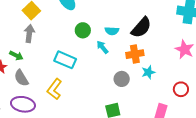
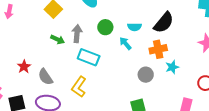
gray arrow: (29, 34) -> (77, 34), moved
green arrow: (16, 55) -> (58, 39), moved

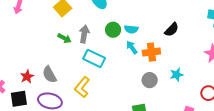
black semicircle: (164, 23) -> (172, 30), size x0.7
cyan semicircle: (134, 27) -> (131, 29), moved
orange cross: (158, 49) -> (151, 52), moved
red star: (24, 67) -> (27, 77), moved

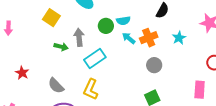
cyan rectangle: (94, 58) -> (95, 59), turned -45
cyan star: (177, 75) -> (179, 38), moved
red star: (27, 77) -> (22, 73), moved

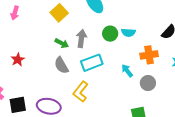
cyan arrow: (129, 38) -> (127, 71), moved
gray semicircle: (56, 86) -> (61, 65), moved

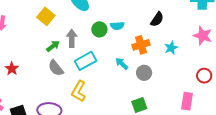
green arrow: (62, 43) -> (53, 46), turned -56

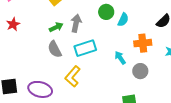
cyan semicircle: (117, 26) -> (123, 20), turned -72
green circle: (99, 29) -> (106, 12), moved
red star: (12, 69) -> (13, 24), moved

